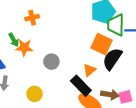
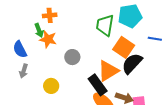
orange cross: (32, 18) -> (50, 15), moved
green trapezoid: (116, 25) -> (105, 25), moved
orange triangle: (89, 70) -> (108, 71), size x1.6

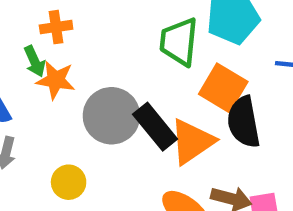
gray circle: (72, 57) -> (111, 116), size x1.6
black semicircle: (132, 63) -> (244, 122), turned -50
black rectangle: (98, 85) -> (155, 127), moved

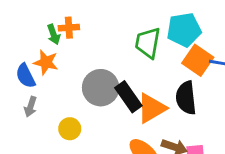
green arrow: (35, 61) -> (54, 34), moved
orange star: (56, 80) -> (46, 62), moved
orange square: (223, 88) -> (198, 60), moved

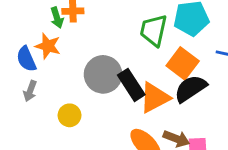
orange square: (198, 60) -> (183, 63), moved
black semicircle: (186, 98) -> (190, 89), turned 60

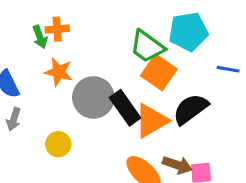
green trapezoid: (154, 30) -> (147, 46), turned -64
orange star: (48, 46) -> (59, 72), moved
orange square: (183, 63) -> (159, 72), moved

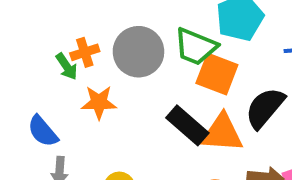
gray circle: (93, 97) -> (138, 52), moved
orange triangle: (151, 121) -> (222, 133), turned 48

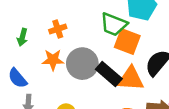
orange cross: (85, 52) -> (58, 29), moved
gray circle: (138, 52) -> (82, 64), moved
green arrow: (67, 67) -> (22, 37), moved, turned 49

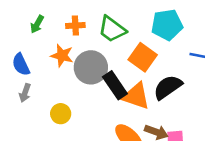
green trapezoid: (114, 24) -> (112, 29), moved

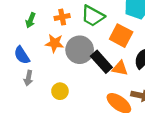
orange triangle: (136, 96) -> (120, 68), size x0.7

